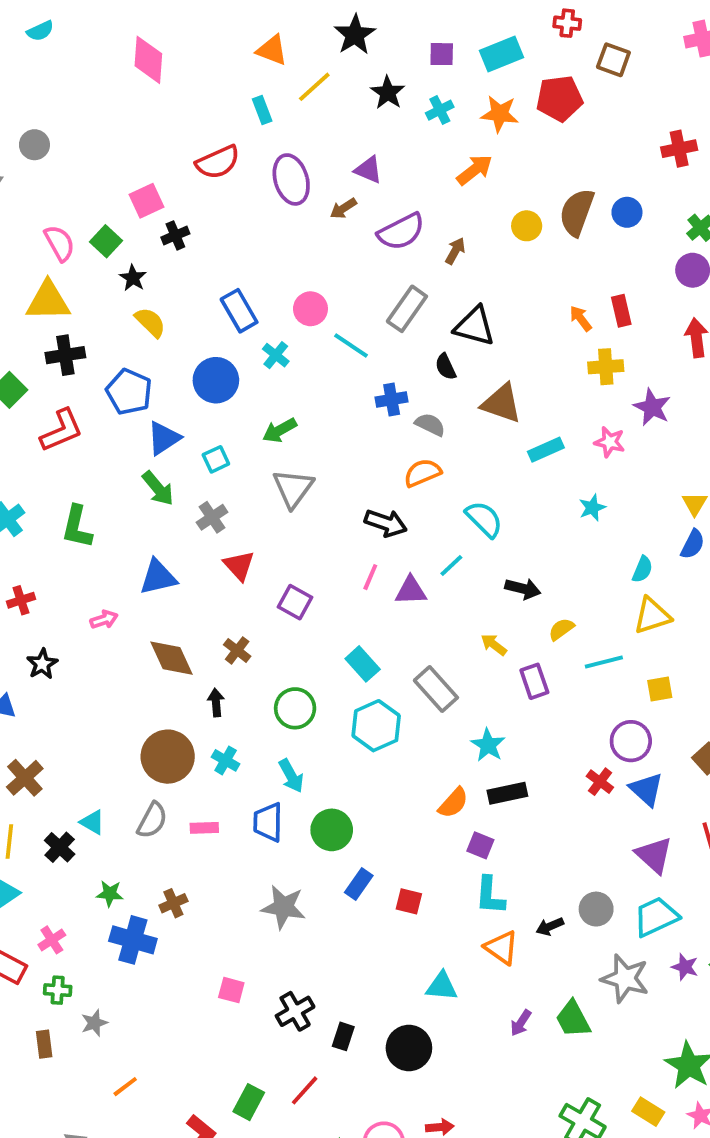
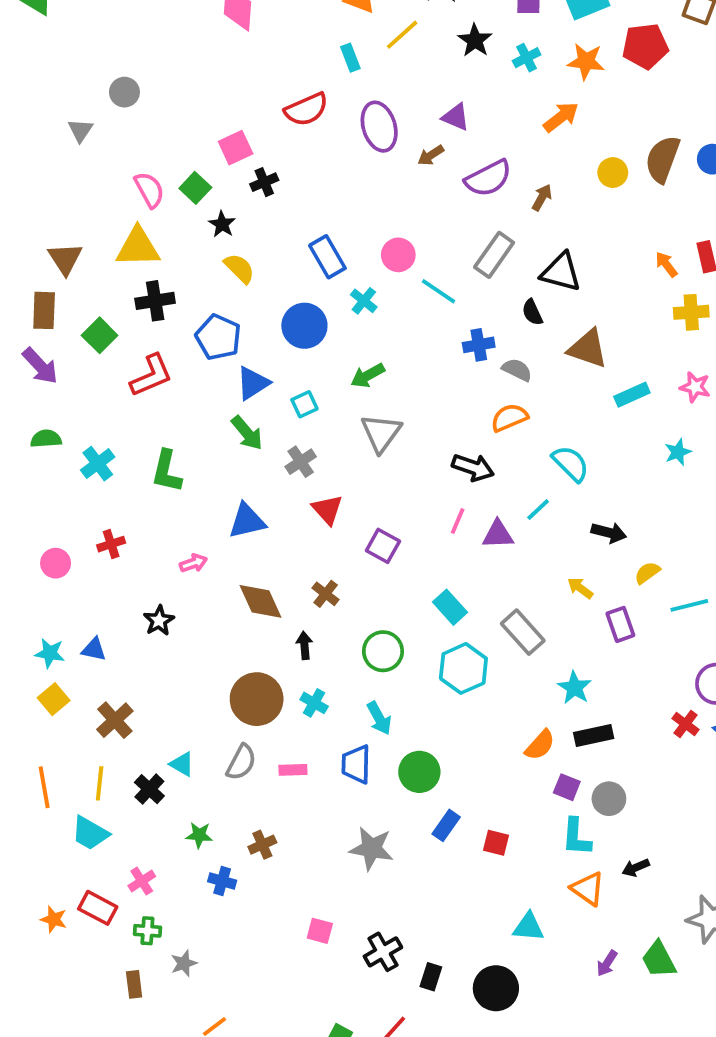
black star: (42, 664) -> (159, 621), moved
gray circle: (596, 909) -> (609, 799), moved
blue cross: (133, 940) -> (222, 881), size x0.6

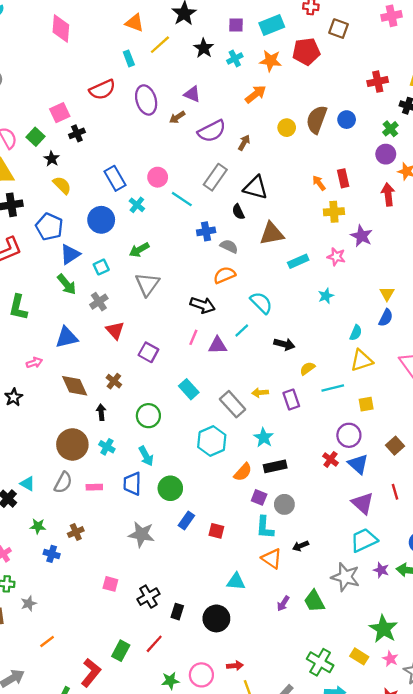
brown triangle: (588, 349) -> (272, 234), turned -30
yellow arrow: (580, 588) -> (260, 393), moved, turned -42
cyan hexagon: (463, 668) -> (212, 441), moved

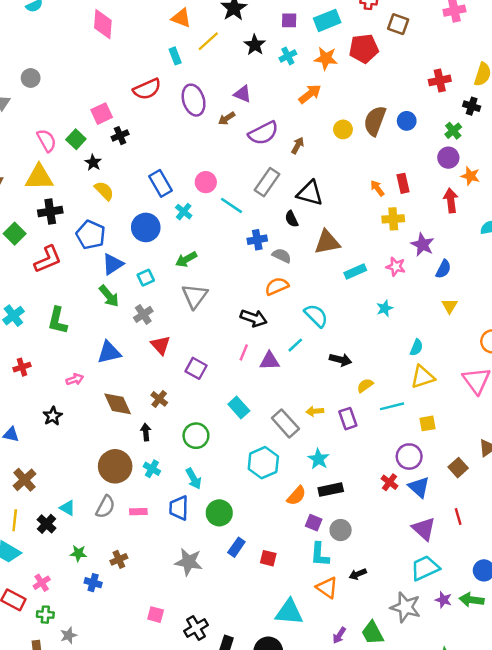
blue semicircle: (386, 318) -> (443, 269), moved
cyan triangle: (236, 582) -> (289, 612), size x1.4

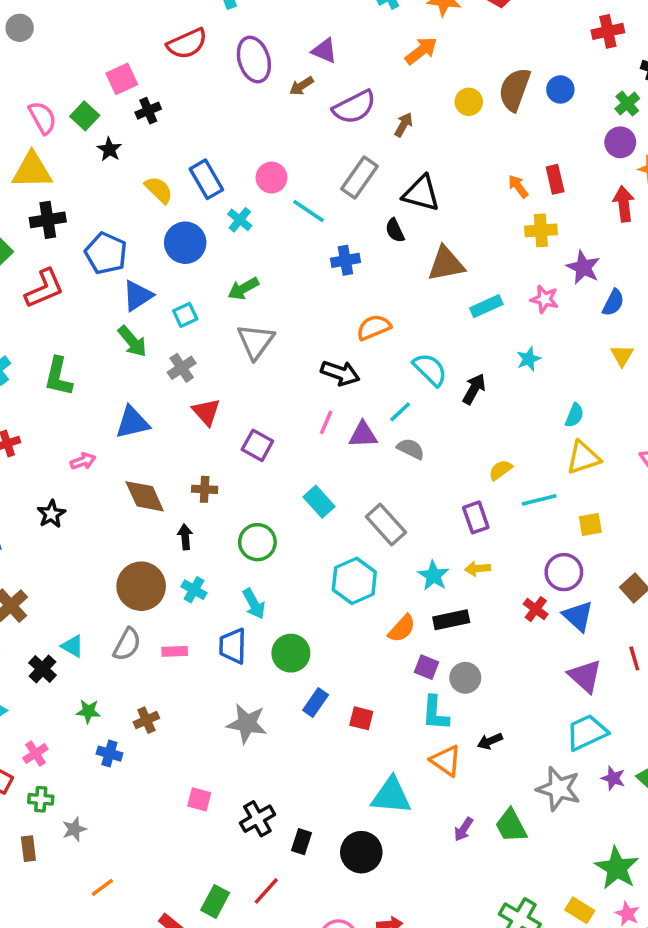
yellow semicircle: (104, 191) -> (159, 190), moved
gray semicircle: (282, 256) -> (411, 449), moved
black arrow: (341, 360) -> (474, 389), moved, turned -75
brown cross: (159, 399) -> (205, 489), turned -35
yellow arrow: (315, 411) -> (478, 569), moved

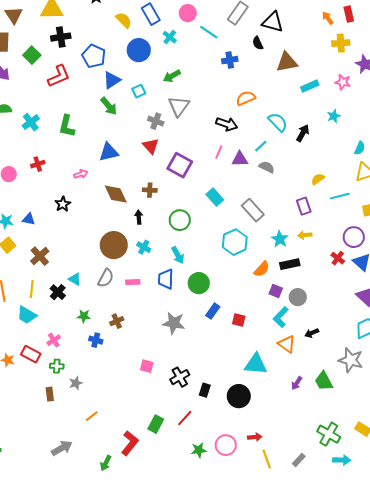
gray cross: (182, 368) -> (156, 121), moved, turned -35
purple square: (257, 445) -> (180, 165), size x1.4
cyan L-shape: (435, 713) -> (281, 317), turned 40

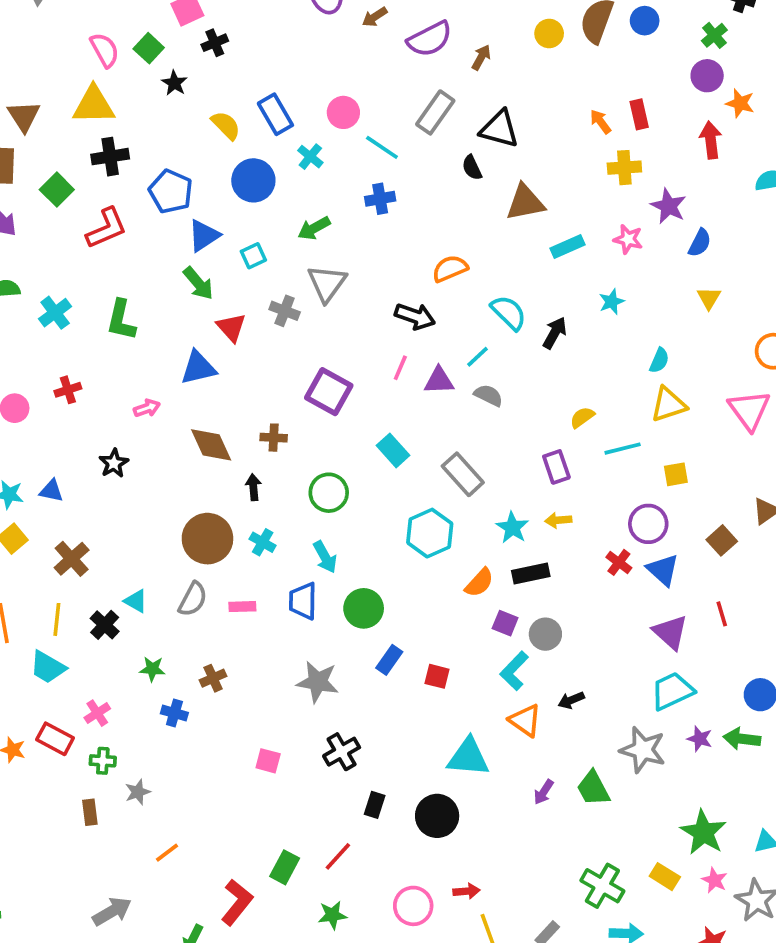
blue cross: (230, 60) -> (380, 199), moved
red triangle: (151, 146) -> (231, 327), moved
black cross: (180, 377) -> (342, 752), moved
green star: (199, 450) -> (332, 915), moved

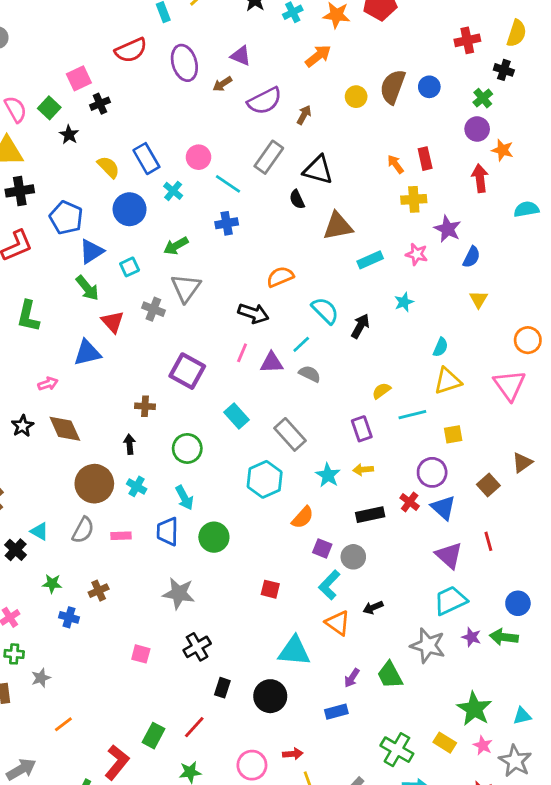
brown diamond: (211, 445) -> (65, 429), moved
black rectangle: (531, 573) -> (370, 515), moved
blue rectangle: (389, 660) -> (336, 712), moved, turned 40

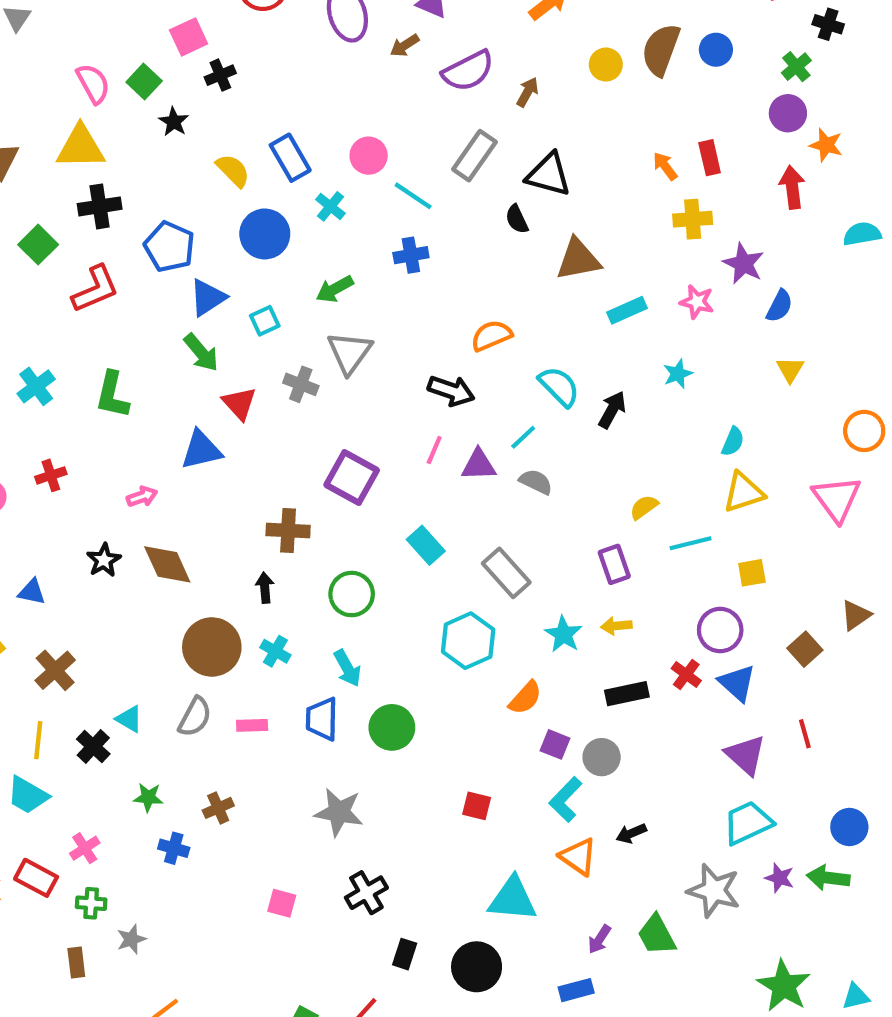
brown cross: (145, 406) -> (288, 530), size x1.4

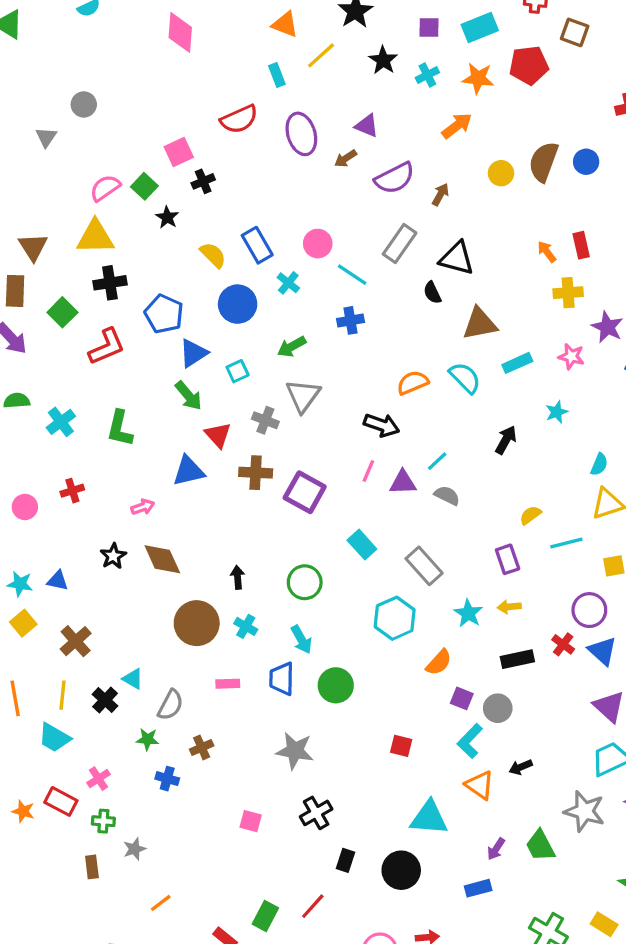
pink semicircle: (93, 84) -> (105, 188), turned -96
cyan semicircle: (559, 386) -> (465, 378), moved
brown cross: (288, 530) -> (256, 473), moved
gray semicircle: (195, 717) -> (170, 705), moved

